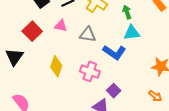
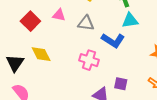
black triangle: (14, 57) -> (15, 63), moved
yellow diamond: (56, 66) -> (41, 54), moved, turned -45
purple square: (114, 91) -> (121, 84), moved, turned -32

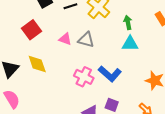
pink triangle: (59, 15) -> (65, 39), moved
blue L-shape: (113, 40) -> (110, 74), moved

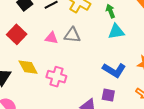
blue L-shape: (110, 74) -> (114, 70), moved
pink cross: (84, 77) -> (56, 77), moved

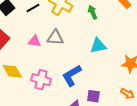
cyan triangle: (116, 32) -> (98, 46), moved
blue L-shape: (114, 70) -> (72, 76), moved, turned 120

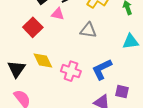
pink triangle: (35, 41) -> (58, 14), moved

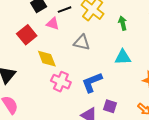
yellow diamond: (43, 61) -> (47, 59), moved

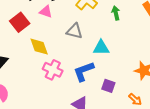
cyan triangle: (123, 57) -> (101, 48), moved
purple square: (110, 106) -> (108, 86), moved

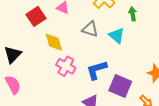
cyan triangle: (101, 48) -> (117, 36), moved, turned 36
purple square: (108, 86) -> (120, 86), size x1.6

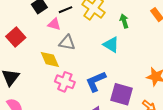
red square: (36, 16) -> (16, 37), moved
gray triangle: (90, 29) -> (67, 43), moved

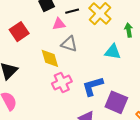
pink triangle: (54, 24) -> (59, 24), turned -32
cyan triangle: (111, 45) -> (113, 52), turned -30
pink cross: (65, 82) -> (62, 83), turned 36

